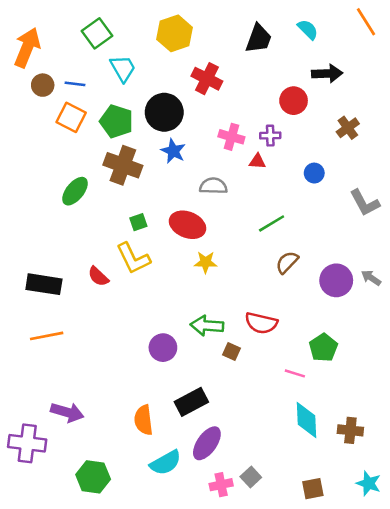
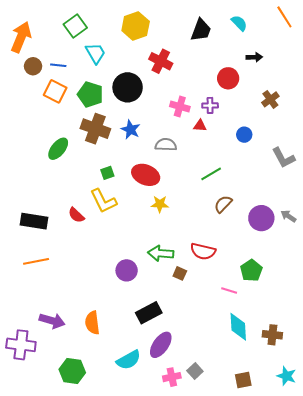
black arrow: (327, 73) -> (254, 57), size x0.7
blue star: (173, 151) -> (131, 130), moved
orange semicircle: (144, 420) -> (92, 323), moved

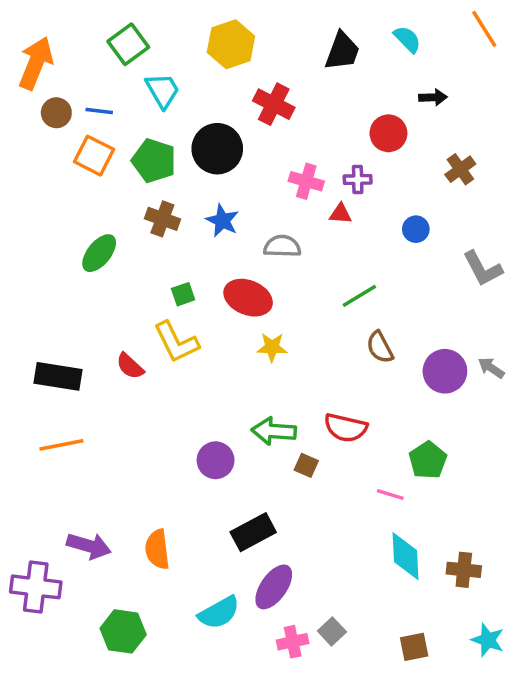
brown cross: (95, 129) -> (162, 219), size x0.7
brown semicircle: (223, 204) -> (380, 347), turned -72

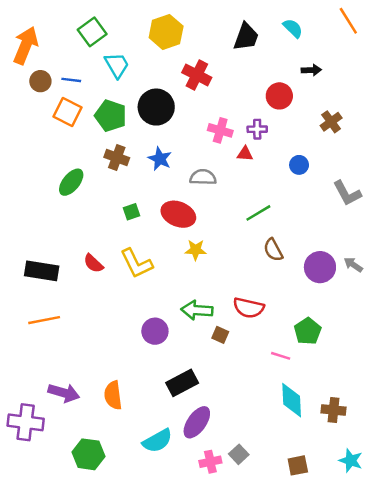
yellow L-shape: (176, 342) -> (136, 263), moved

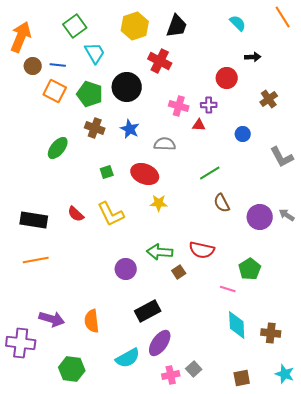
black trapezoid: (246, 37) -> (177, 26), moved
brown square: (220, 335) -> (179, 272), turned 32

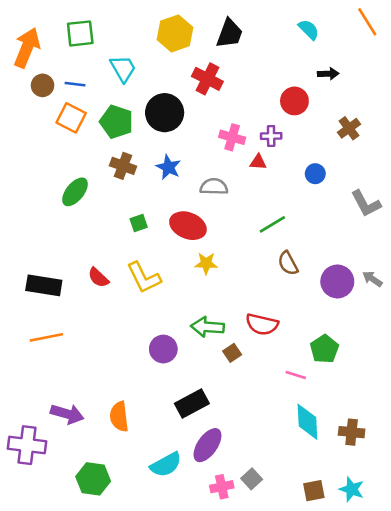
green square: (75, 26) -> (80, 33), moved, turned 30
cyan star: (285, 374) -> (352, 489), moved

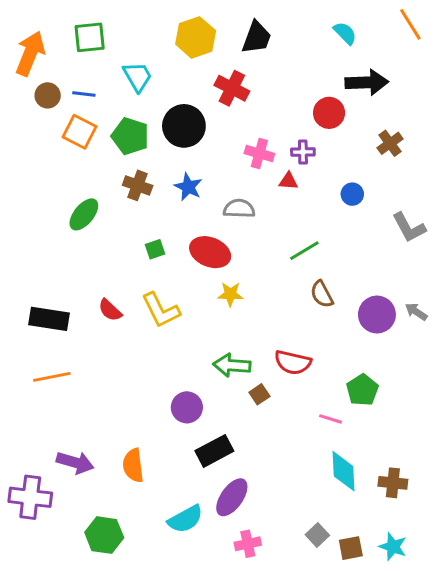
black arrow: (328, 74) -> (367, 82), size x1.8
purple circle: (163, 349) -> (187, 407), moved
gray square: (252, 479) -> (317, 535), moved

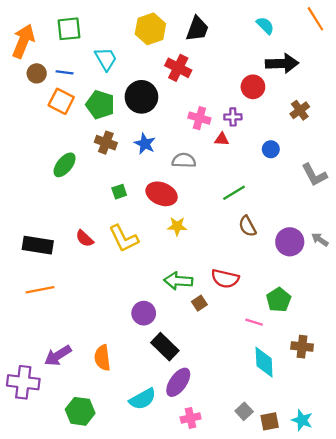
black rectangle: (214, 451) -> (165, 347), turned 72
purple arrow: (75, 462) -> (58, 356), turned 132
brown cross: (393, 483) -> (302, 347), moved

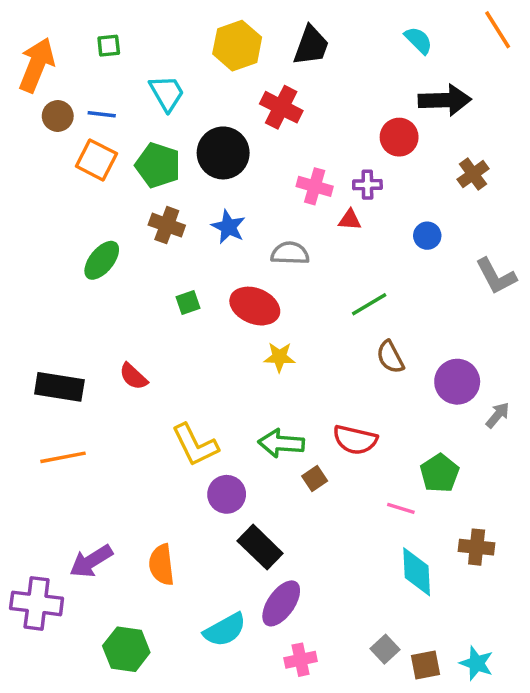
green square: (69, 29) -> (109, 46), size x0.6
yellow L-shape: (124, 238) -> (195, 445), moved
gray arrow: (320, 240) -> (498, 415), moved, turned 96

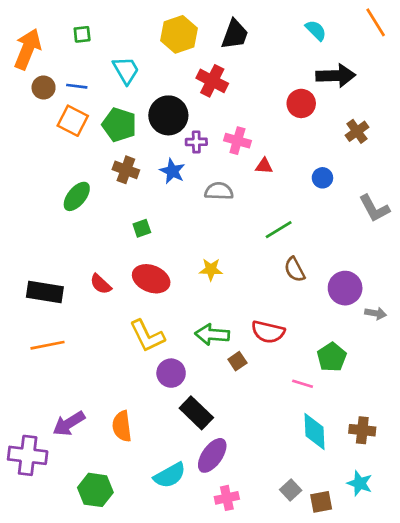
purple cross: (367, 185) -> (196, 142), moved
red ellipse: (255, 306) -> (151, 279), moved
gray arrow: (498, 415) -> (376, 313), turned 60
brown cross: (477, 547) -> (362, 430), moved
cyan star: (477, 663) -> (360, 483), moved

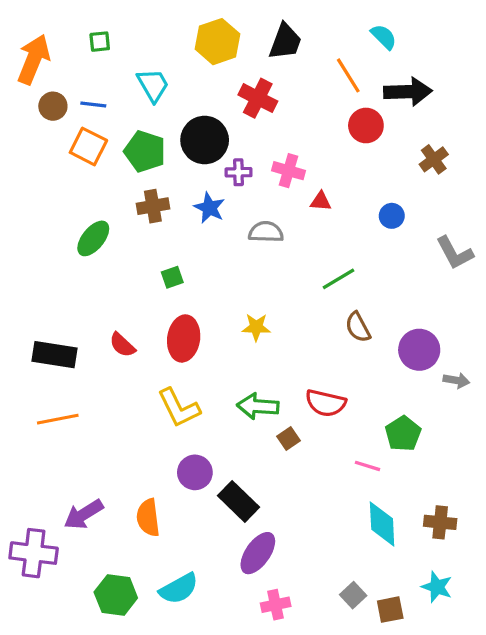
orange line: (376, 22) -> (348, 75), moved
brown cross: (126, 170) -> (153, 206), turned -30
red ellipse: (151, 279) -> (184, 338), turned 76
purple circle: (171, 373) -> (195, 472), moved
cyan semicircle: (170, 475) -> (179, 589), moved

